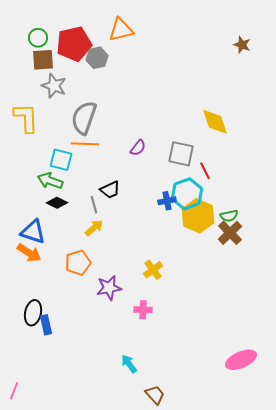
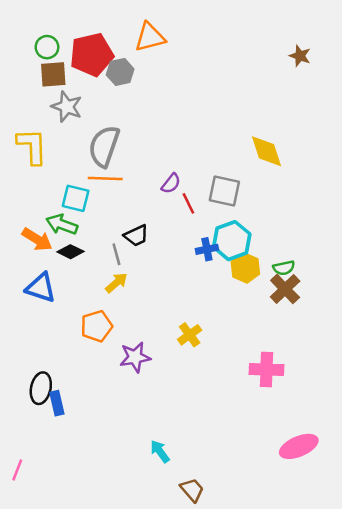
red line: (205, 171) -> (188, 203), moved
yellow hexagon: (198, 216) -> (245, 268), size x0.7
orange arrow: (29, 253) -> (37, 239), moved
pink cross: (143, 310) -> (266, 370), moved, size x1.5
pink line: (14, 391) -> (17, 470), moved

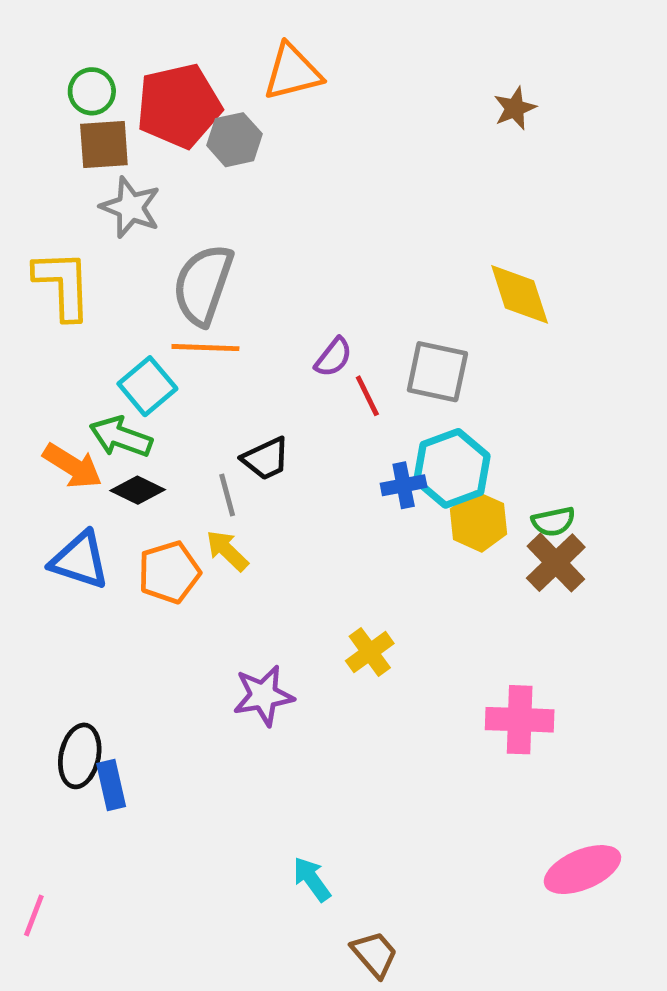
brown star: (300, 56) -> (515, 108), moved, turned 30
cyan square: (76, 198) -> (147, 386), turned 36
yellow arrow: (116, 283) -> (227, 551), turned -95
orange pentagon: (97, 326) -> (169, 572), moved

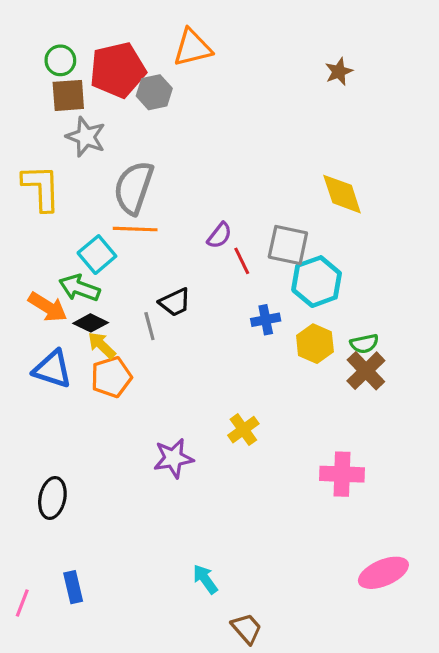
cyan hexagon: (452, 468) -> (317, 282), moved
yellow arrow: (227, 551) -> (102, 345), moved
blue rectangle: (111, 785) -> (73, 587), moved

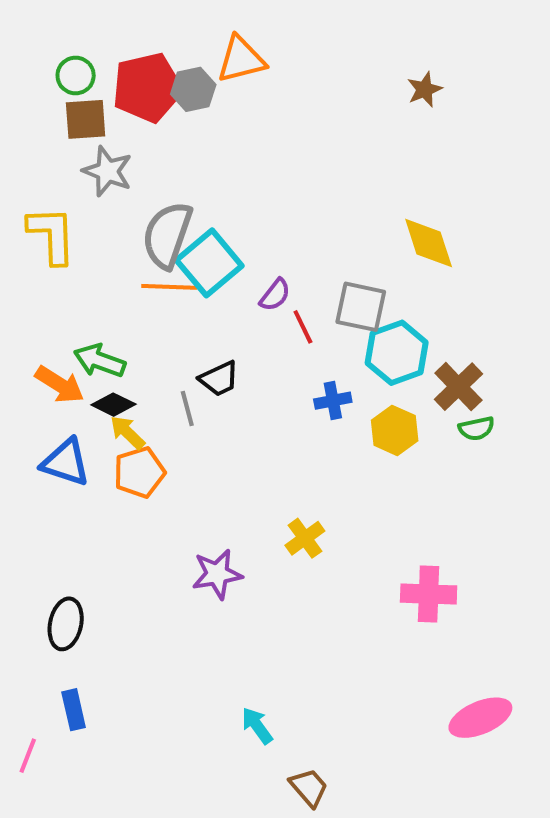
gray hexagon: (154, 92) -> (193, 89), moved
cyan square: (97, 255) -> (209, 263), moved, size x1.4
green semicircle: (364, 344) -> (476, 428), moved
brown cross: (366, 371) -> (458, 387), moved
blue rectangle: (73, 587) -> (74, 710), moved

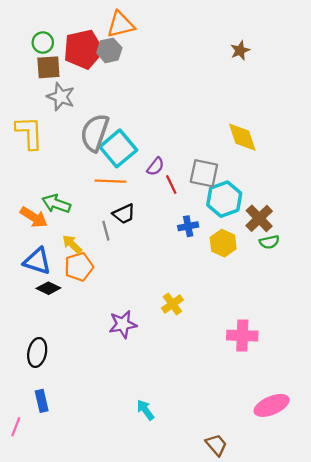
orange triangle: (241, 60) -> (121, 24), moved
orange line: (169, 287) -> (110, 181), moved
black diamond: (113, 405) -> (48, 288), moved
brown trapezoid: (309, 787) -> (216, 445), moved

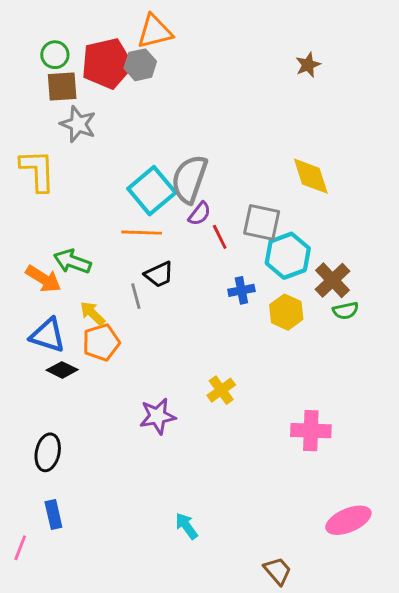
gray semicircle: (95, 133) -> (189, 179), moved

